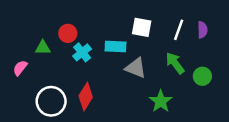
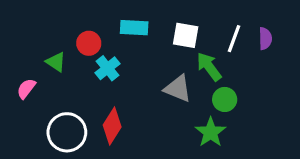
cyan rectangle: (115, 46) -> (134, 28), moved
green triangle: (43, 48) -> (56, 62), turned 35
green arrow: (175, 63) -> (209, 67), moved
green circle: (202, 76) -> (225, 99), moved

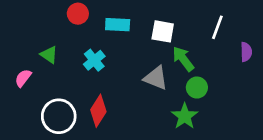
white line: (234, 39) -> (217, 27), moved
purple semicircle: (265, 39) -> (246, 52), moved
red circle: (89, 43) -> (78, 14), moved

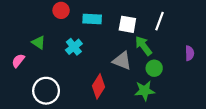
white line: (217, 27) -> (160, 21), moved
purple semicircle: (246, 52) -> (189, 53), moved
red diamond: (98, 111) -> (98, 86), moved
green star: (185, 116) -> (145, 91), turned 30

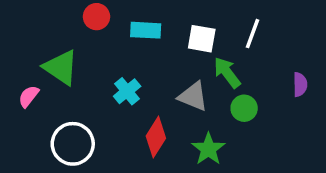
green triangle: (39, 43) -> (61, 68), size x1.6
cyan cross: (74, 47) -> (127, 91), moved
green star: (145, 91) -> (208, 149), moved, turned -30

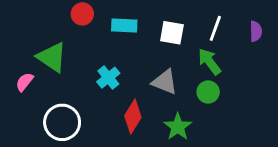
green arrow: (227, 73) -> (210, 62), moved
purple semicircle: (300, 84) -> (256, 31), moved

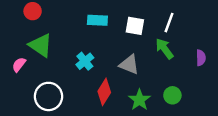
red circle: (82, 14) -> (33, 11), moved
purple semicircle: (256, 31) -> (201, 58), moved
green circle: (208, 92) -> (172, 95), moved

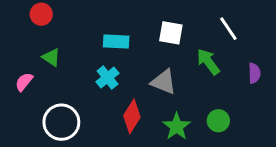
cyan rectangle: (97, 20) -> (116, 42), moved
white line: (169, 23) -> (228, 29), moved, turned -54
green triangle: (41, 45) -> (51, 57), size x0.6

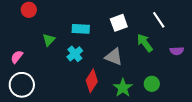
white square: (171, 33) -> (119, 23), turned -30
green triangle: (51, 57) -> (49, 40), moved, turned 40
purple semicircle: (254, 73) -> (177, 51), turned 88
white circle: (61, 122) -> (22, 85), moved

